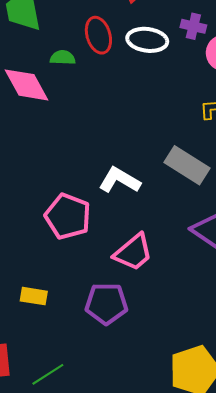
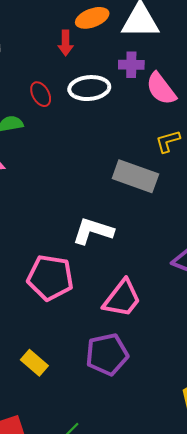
red ellipse: (98, 35) -> (41, 94), size x0.7
gray rectangle: (187, 165) -> (135, 176), moved
yellow rectangle: (34, 296) -> (34, 363), turned 44

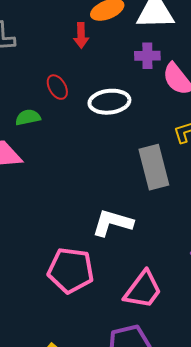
white ellipse: (89, 88) -> (109, 102), moved
gray rectangle: (135, 176) -> (154, 167), turned 57

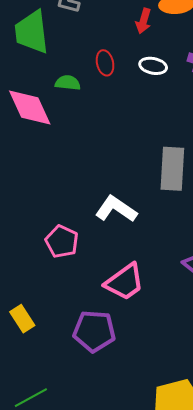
white ellipse: (109, 102) -> (153, 66), moved, size x0.7
pink pentagon: (71, 270) -> (62, 242), size x0.7

